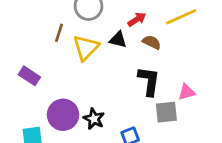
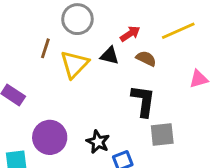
pink triangle: (187, 92) -> (199, 79), moved
black star: (94, 119) -> (98, 142), moved

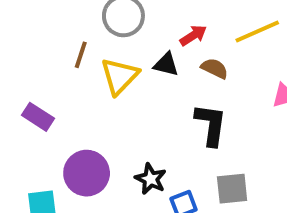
gray square: (162, 134) -> (232, 189), moved

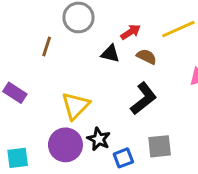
yellow triangle: (120, 76) -> (76, 106), moved
black L-shape: (211, 125) -> (144, 99), turned 44
purple circle: (87, 173) -> (65, 145), moved

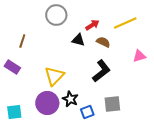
brown line: (47, 46) -> (22, 41), moved

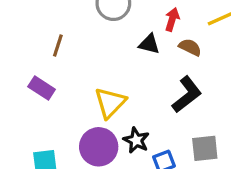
red arrow: (92, 25) -> (172, 19), turned -40

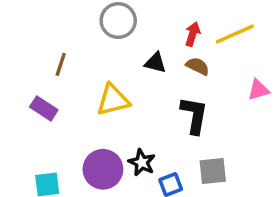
red arrow: (172, 19) -> (193, 34), moved
black L-shape: (187, 95) -> (194, 115), turned -42
yellow triangle: (110, 103) -> (113, 100), moved, turned 32

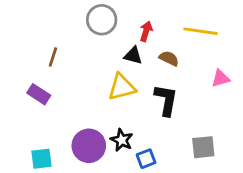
red arrow: (193, 34) -> (146, 31), moved
yellow line: (235, 34) -> (200, 31), turned 32
yellow triangle: (113, 100) -> (122, 87), moved
gray square: (213, 171) -> (203, 147), moved

